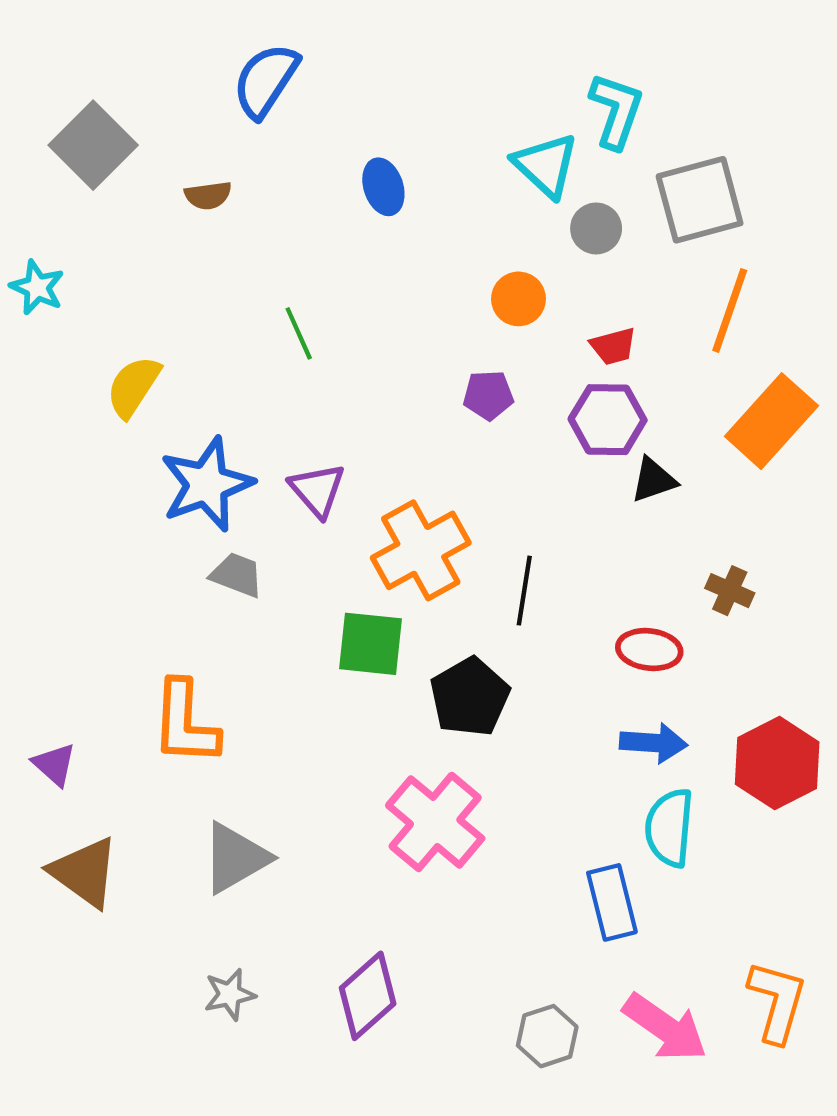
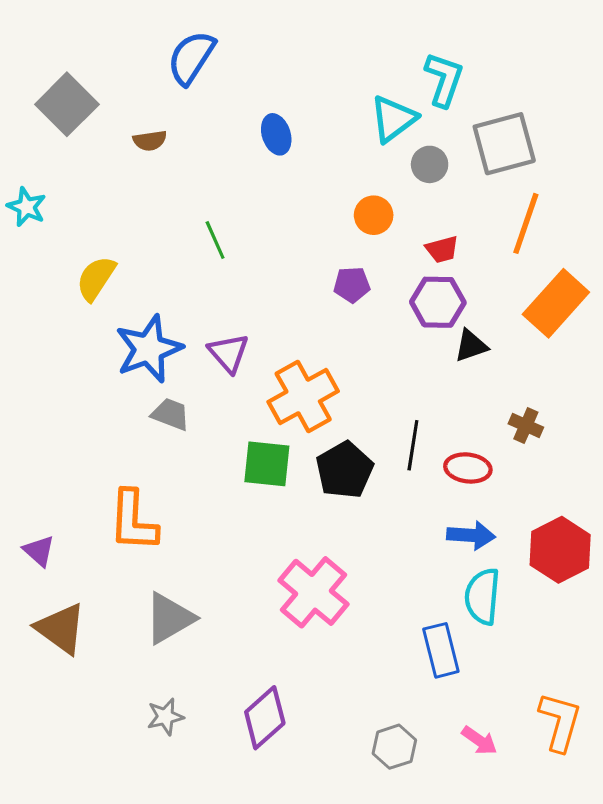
cyan triangle: (546, 165) -> (393, 119), turned 40
black line: (524, 591) -> (413, 445), moved
black pentagon: (470, 697) -> (345, 470), moved
pink arrow: (665, 1027) -> (479, 740), size x0.6

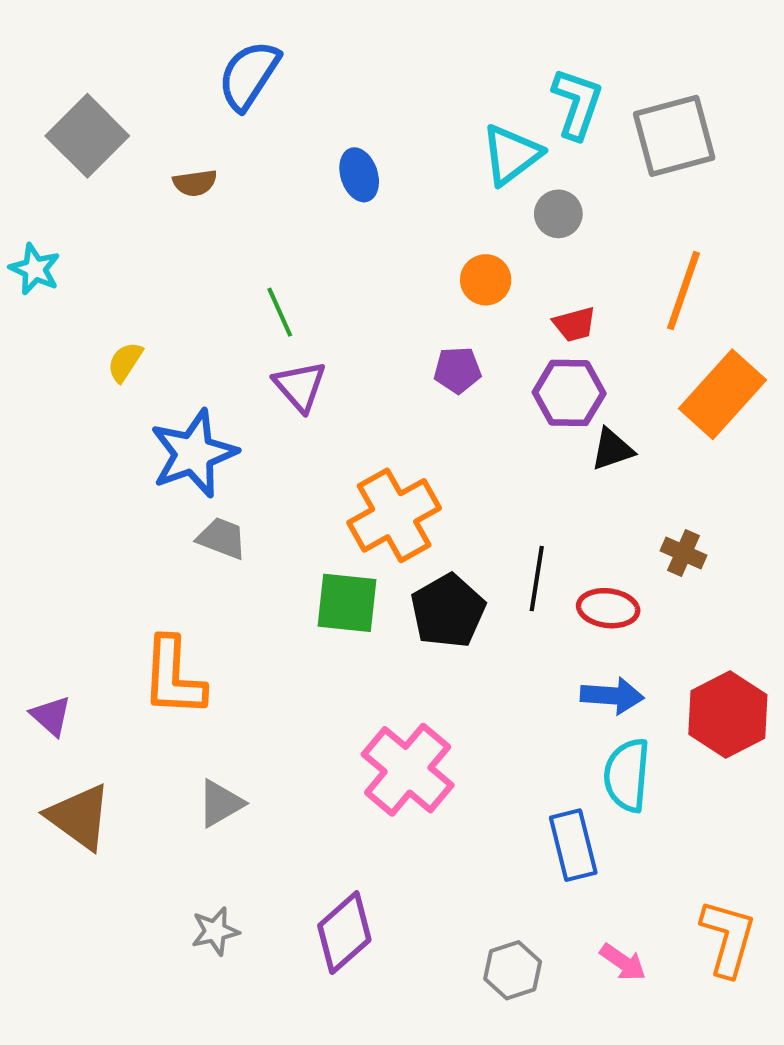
gray square: (504, 144) -> (674, 136), moved
yellow semicircle: (96, 278) -> (125, 362), size x0.7
purple triangle: (229, 353) -> (300, 386), moved
gray triangle: (169, 618) -> (221, 803), size x0.7

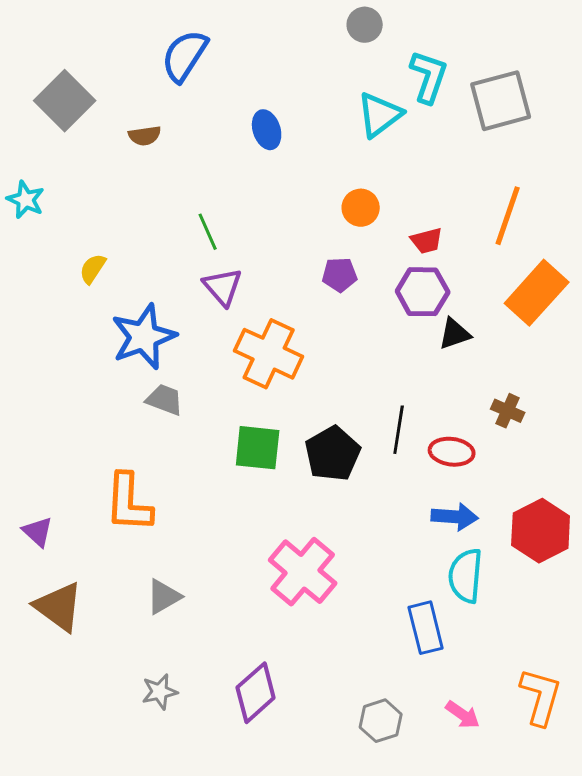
gray circle: (558, 214) -> (365, 25), moved
orange cross: (394, 515) -> (269, 354), moved, turned -36

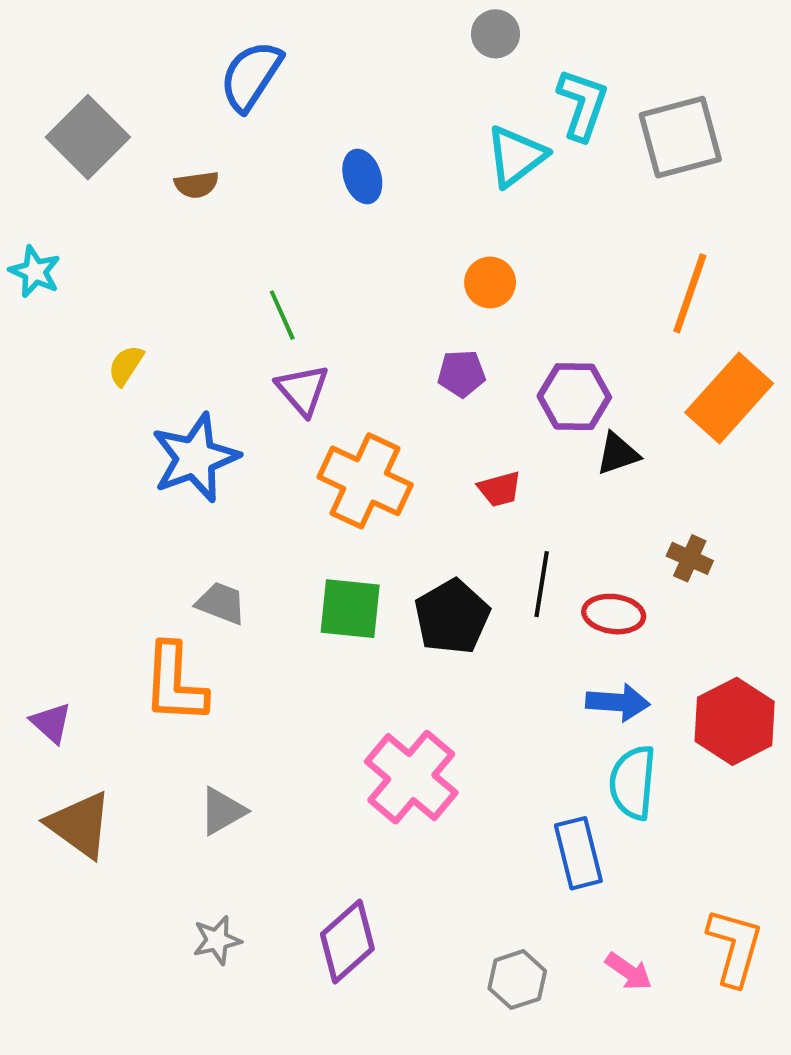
red trapezoid: (427, 241) -> (500, 489), moved
gray trapezoid: (165, 400) -> (221, 603), moved

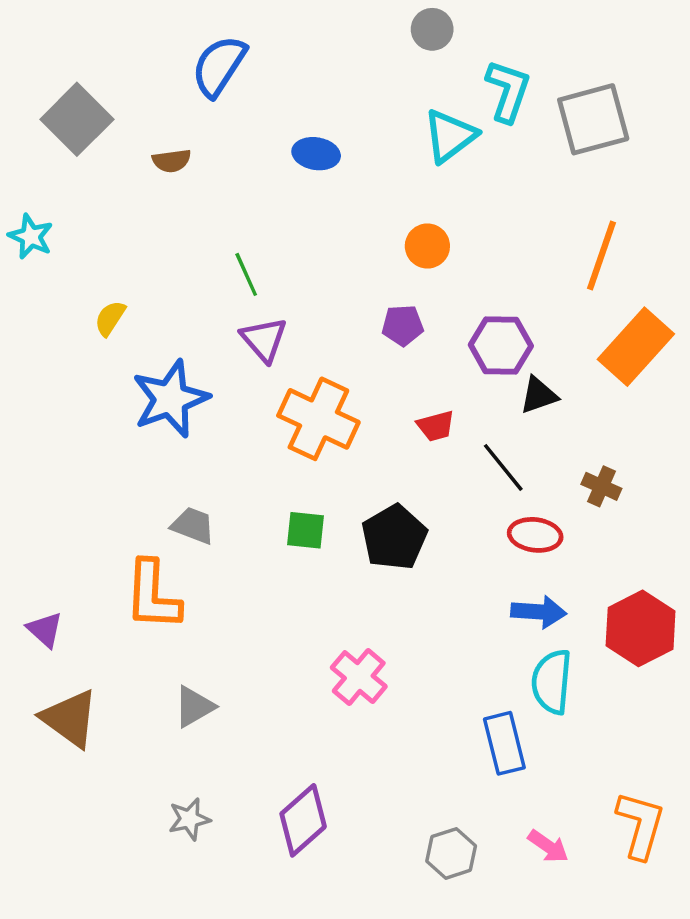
blue ellipse: (362, 177) -> (316, 154), turned -63
black line: (542, 584) -> (503, 467), moved, turned -48
green square: (350, 609) -> (305, 530), size x0.7
pink cross: (411, 777) -> (359, 677), size x0.7

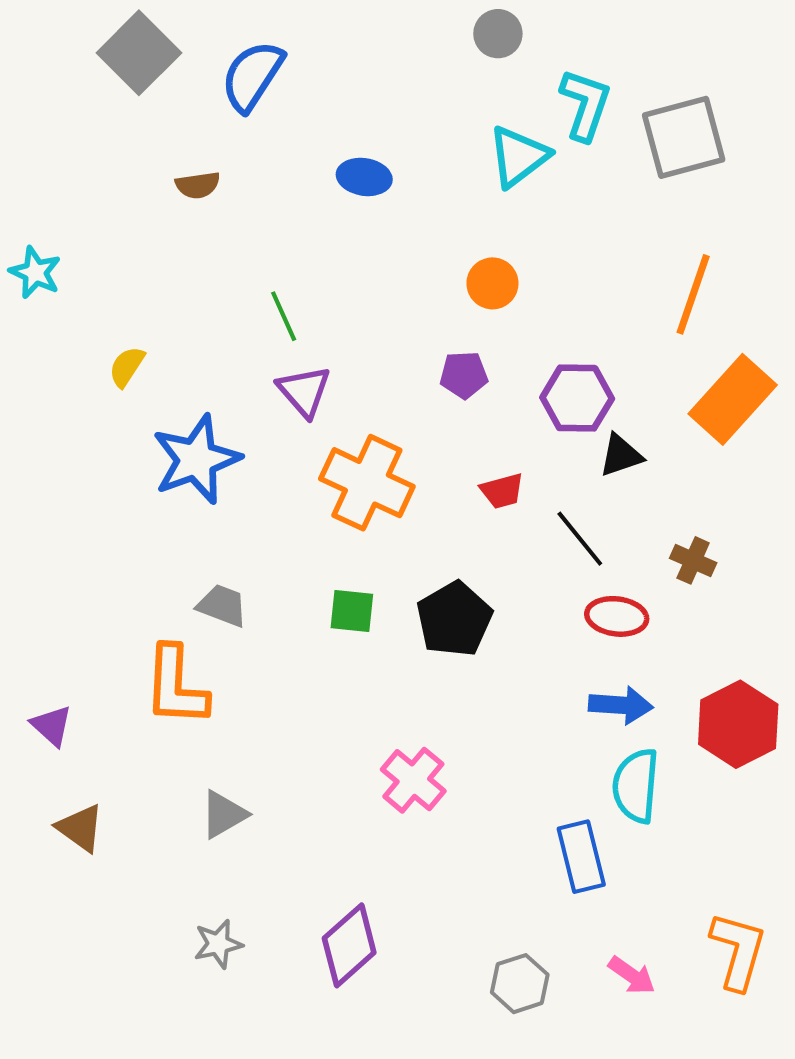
gray square: (77, 119) -> (139, 53), moved
brown triangle: (70, 718) -> (80, 828), size x0.7

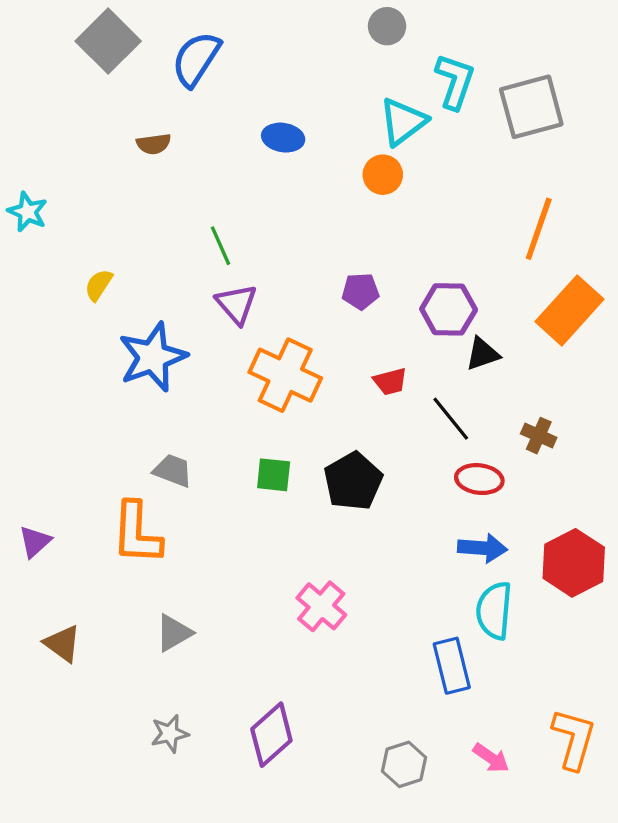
orange circle: (492, 283) -> (383, 175), moved
purple triangle: (52, 726) -> (35, 542), moved, turned 36

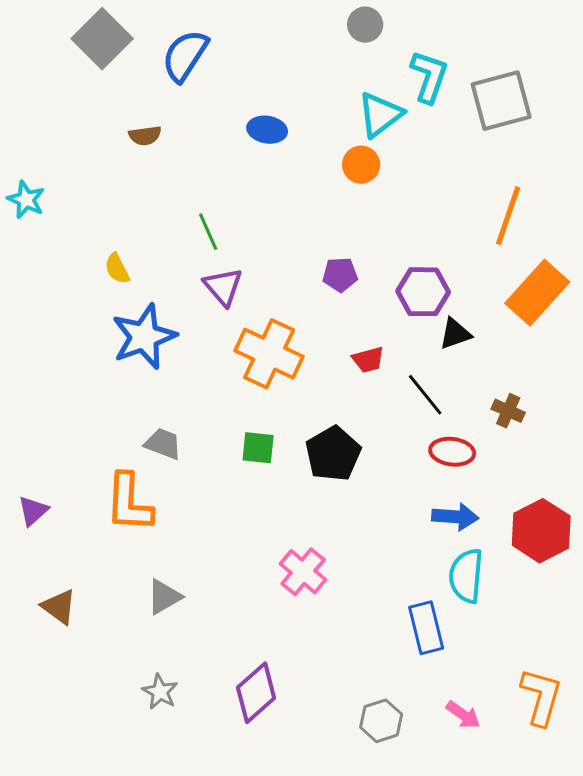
yellow semicircle: (99, 285) -> (117, 269), moved, turned -60
gray star: (170, 734) -> (160, 692), turned -30

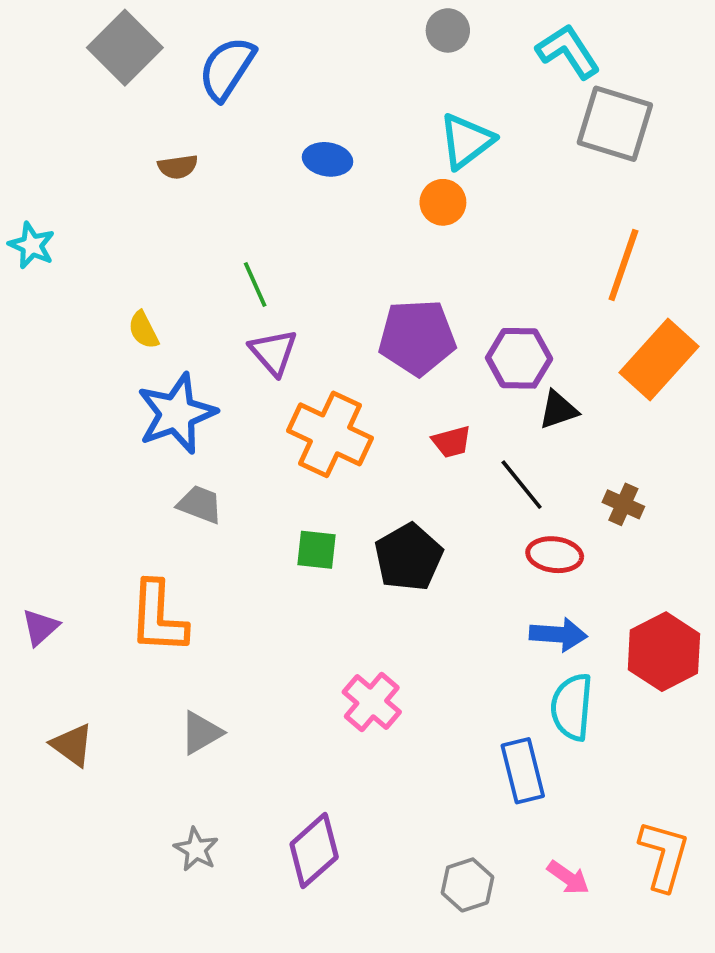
cyan L-shape: (429, 77) -> (568, 51), moved, turned -52
gray square: (501, 101) -> (615, 124), turned 32
purple pentagon: (340, 275) -> (417, 337), size x1.8
gray trapezoid: (163, 444) -> (200, 504), moved

